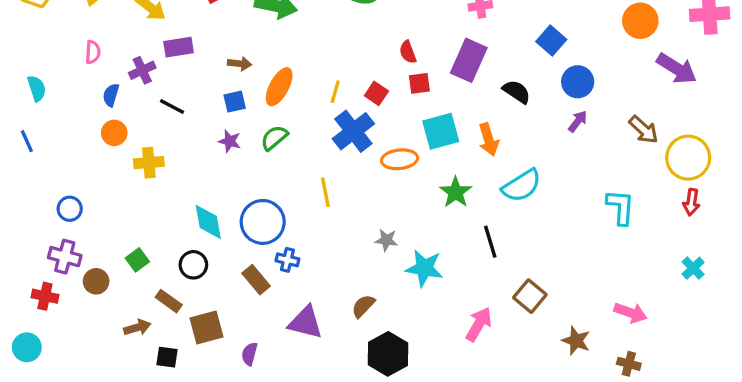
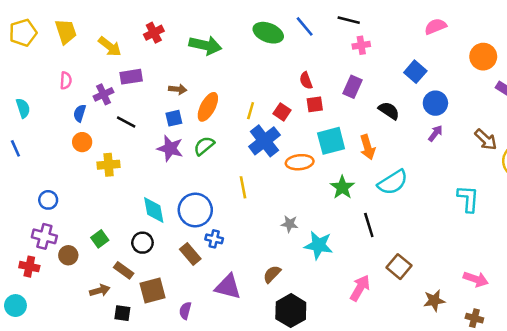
purple rectangle: (469, 60) -> (352, 87), size x0.7
purple star: (230, 141) -> (170, 148), size x1.5
brown star: (576, 341) -> (434, 301), turned -30

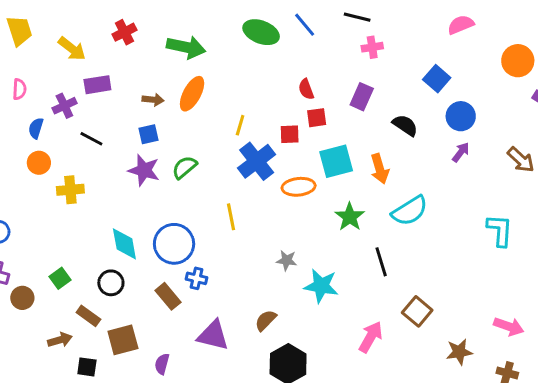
orange ellipse: (208, 107) -> (192, 94), moved
red square: (282, 112) -> (290, 134), moved, turned -36

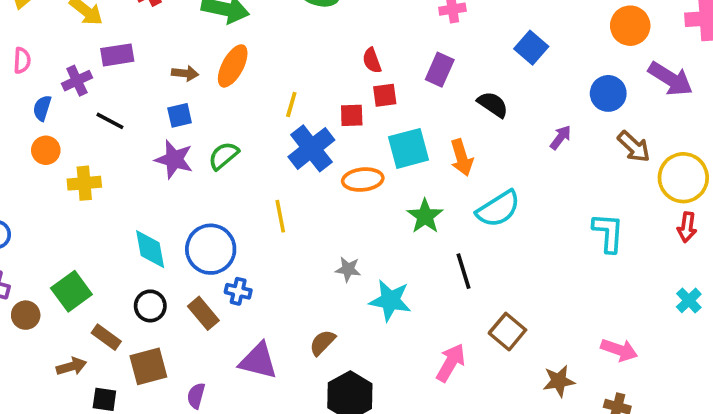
blue circle: (461, 116) -> (608, 93), moved
green square: (60, 278) -> (71, 291), size x1.5
black circle: (111, 283) -> (150, 306), moved

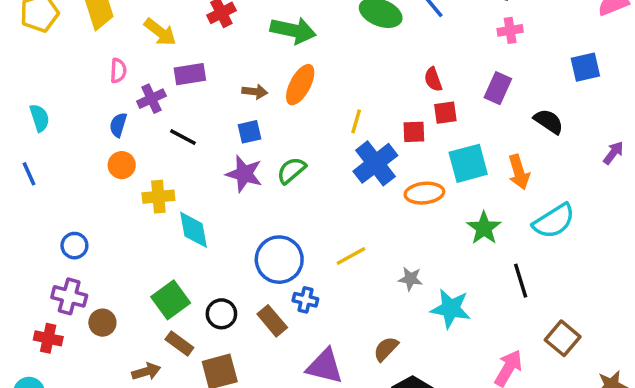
blue square: (531, 48) -> (585, 67), turned 36
pink semicircle: (22, 60) -> (118, 71), moved
yellow line: (280, 216) -> (351, 256), moved, turned 72
cyan diamond: (150, 249) -> (193, 230), moved
green square: (71, 291) -> (171, 300), moved

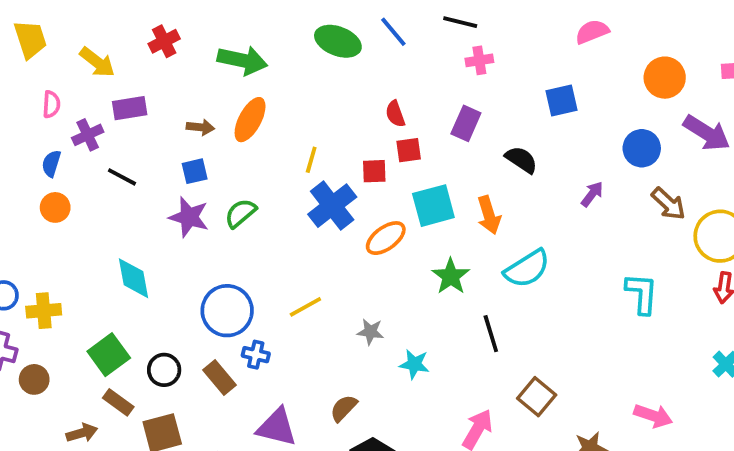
orange ellipse: (424, 193) -> (386, 238), turned -30
yellow cross: (158, 197) -> (44, 311), moved
cyan star: (451, 309) -> (414, 364), size x0.7

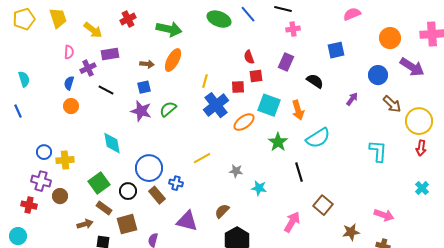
cyan square: (433, 206) -> (269, 105), turned 35
blue circle: (227, 311) -> (149, 168), moved

